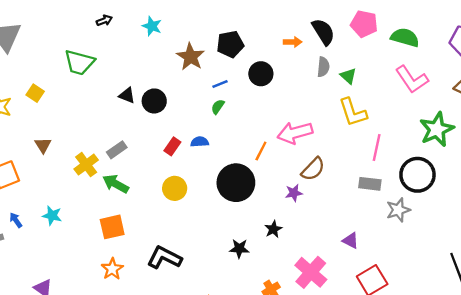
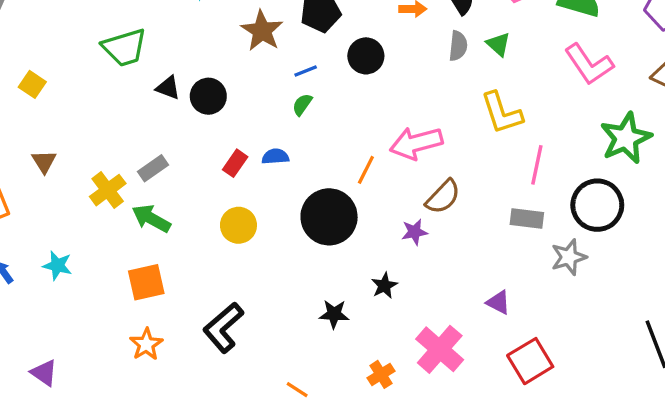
green trapezoid: (79, 62) -> (124, 48), moved, turned -32
green triangle: (348, 76) -> (498, 44), moved
black L-shape: (164, 258) -> (223, 328), turned -68

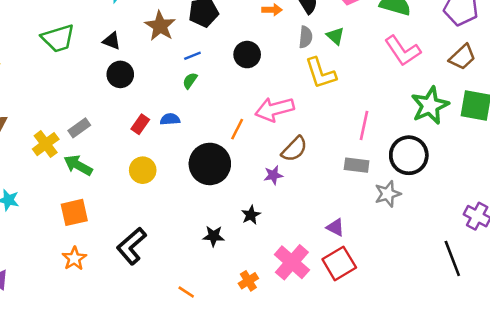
black circle: (366, 56) -> (247, 55), moved
black triangle: (168, 88) -> (112, 41), moved
yellow L-shape: (502, 113) -> (320, 73), moved
red square: (530, 361) -> (339, 263), moved

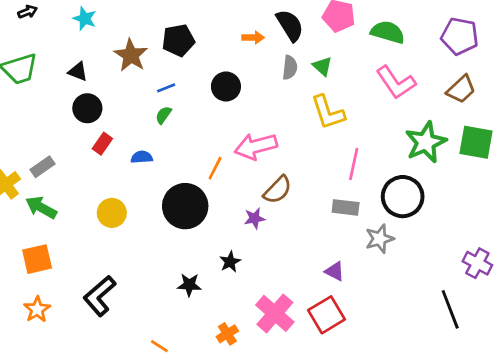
yellow L-shape: (320, 73) -> (328, 112), moved
red rectangle: (140, 124) -> (102, 144), moved
purple triangle: (335, 227) -> (335, 271), moved

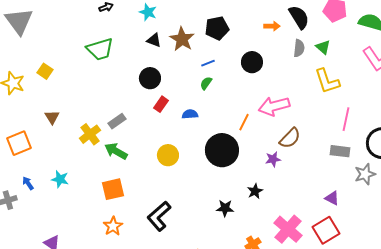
black triangle: (78, 72) -> (154, 40), moved

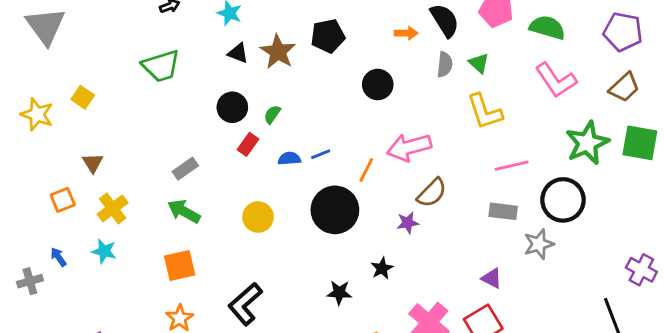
blue line: (208, 63) -> (321, 154), moved
green semicircle: (206, 83) -> (272, 114), moved
pink line: (346, 119) -> (512, 166), turned 65
yellow cross: (90, 134) -> (113, 208), moved
orange square: (19, 143) -> (63, 200), moved, size x0.7

